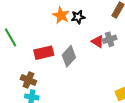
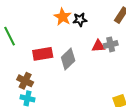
red triangle: (98, 42) -> (98, 46), turned -40

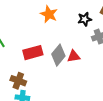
black star: (80, 20) -> (85, 19), moved
red triangle: (98, 46) -> (74, 56), moved

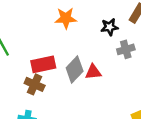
orange star: (49, 14) -> (66, 18), turned -30
brown cross: (18, 81) -> (35, 84), moved

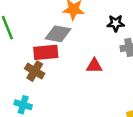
gray diamond: (75, 69) -> (58, 34), moved, turned 50

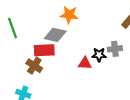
black star: (116, 23) -> (99, 55), moved

